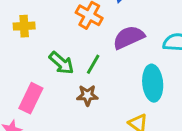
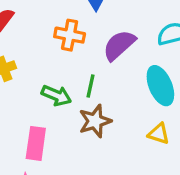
brown star: (87, 95) -> (95, 121), size x1.4

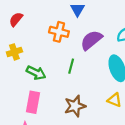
green arrow: (56, 95) -> (36, 73), moved
brown star: (95, 121) -> (75, 106), moved

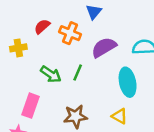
red semicircle: (16, 19) -> (42, 26), moved
green arrow: (36, 73) -> (51, 74), moved

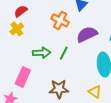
red semicircle: (42, 26) -> (21, 11), moved
yellow cross: (18, 48) -> (17, 29), turned -32
green arrow: (51, 74) -> (42, 53), turned -42

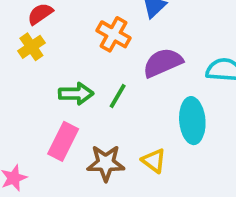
pink rectangle: (23, 77) -> (63, 141), moved
yellow triangle: (95, 92) -> (154, 161), moved

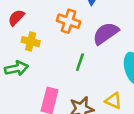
yellow cross: (31, 47) -> (31, 42), moved, turned -30
green arrow: (76, 94) -> (16, 68), moved

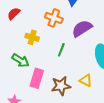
yellow cross: (31, 42) -> (32, 37), moved
green arrow: (16, 68) -> (20, 60), moved, turned 42

